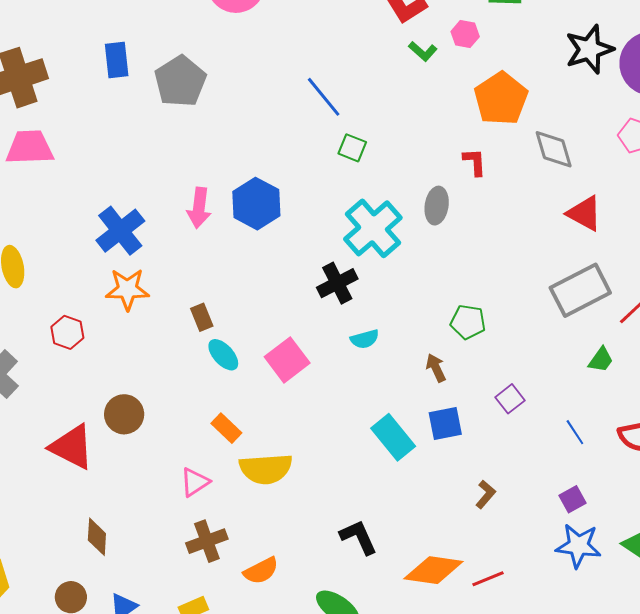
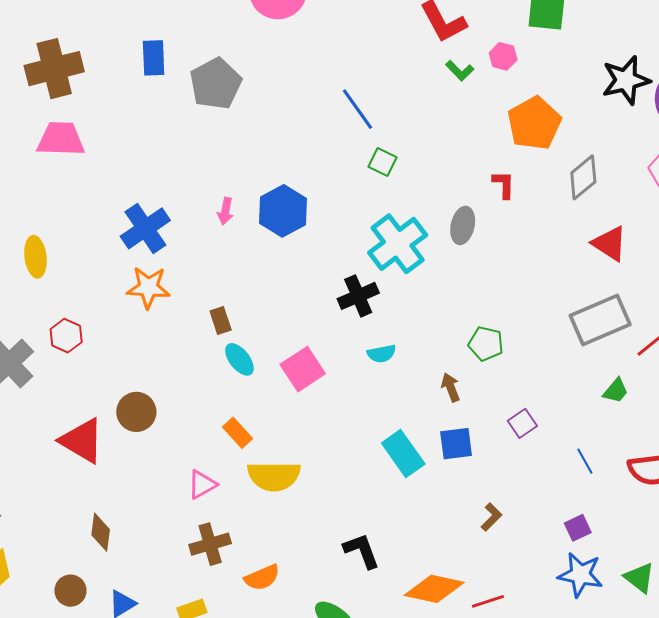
gray diamond: (554, 149) -> (583, 177), turned 63
pink arrow: (199, 208) -> (225, 211), size x0.7
red hexagon: (67, 332) -> (66, 336), moved

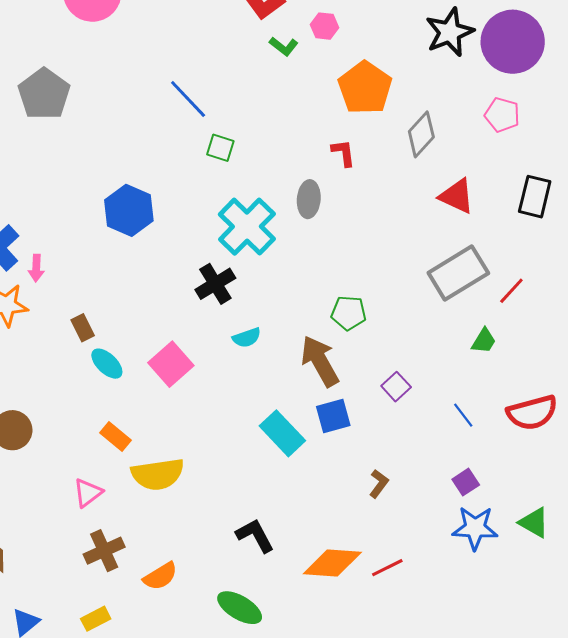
pink arrow: (225, 211) -> (36, 268), moved
brown arrow: (451, 387) -> (320, 361), size x1.8

